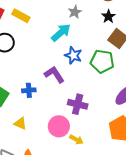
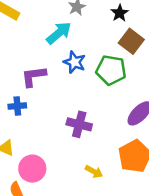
purple L-shape: (54, 75) -> (34, 76), moved, turned -65
pink circle: (59, 126) -> (32, 169), moved
yellow arrow: (76, 140) -> (94, 172), moved

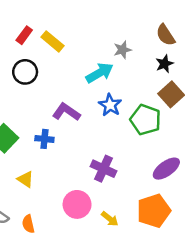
purple L-shape: (34, 76) -> (66, 112), turned 32
pink circle: (32, 169) -> (77, 204), moved

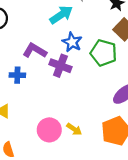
purple cross: (104, 169) -> (60, 66), moved
yellow arrow: (110, 219) -> (74, 129), moved

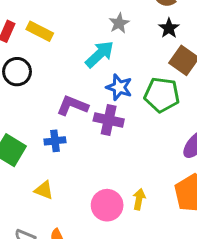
yellow arrow: (74, 129) -> (139, 199), turned -105

